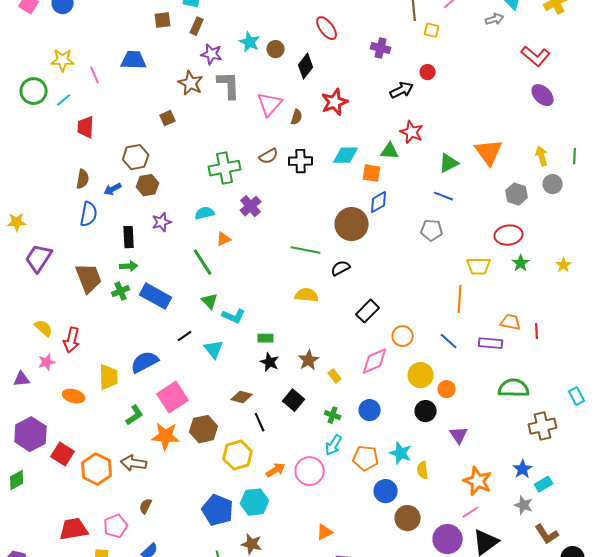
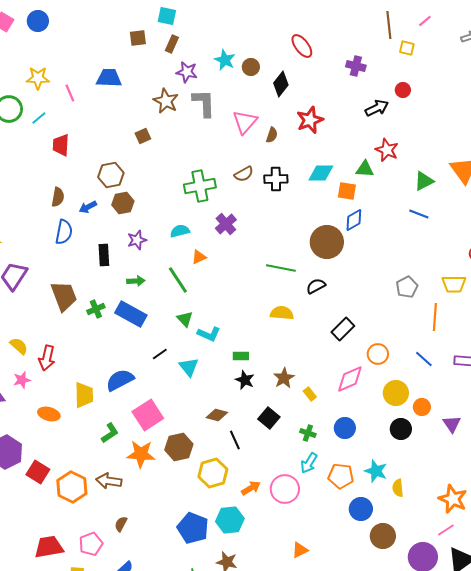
gray pentagon: (432, 230) -> (407, 287), moved, turned -30
green arrow: (129, 266) -> (136, 281), moved
purple triangle: (459, 435) -> (452, 424), moved

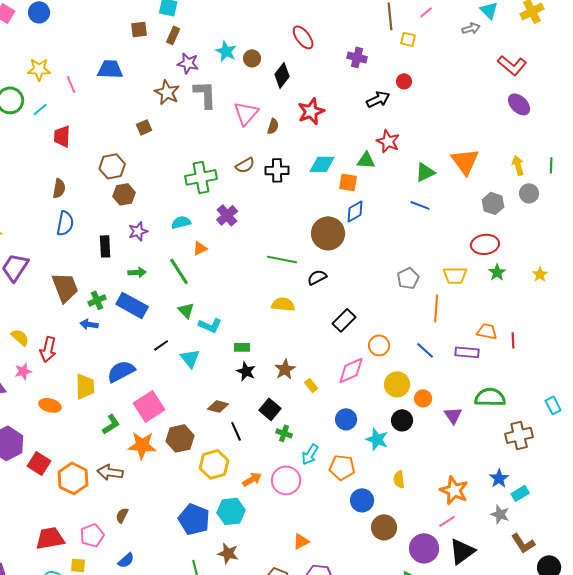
blue arrow: (88, 207) -> (89, 324), moved, turned 36
green cross: (308, 433) -> (284, 433), moved
cyan star: (376, 471) -> (377, 439), moved

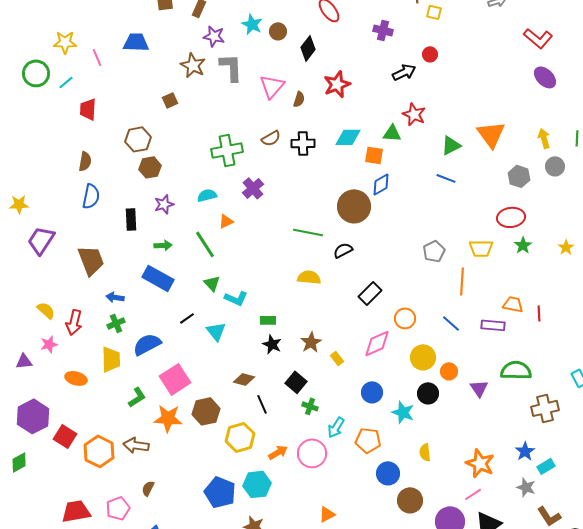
green cross: (97, 300) -> (116, 323), moved

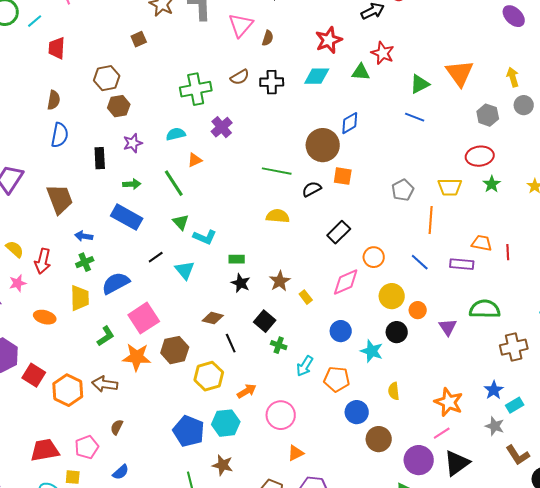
red star: (337, 84) -> (329, 40), moved
orange square: (374, 155) -> (343, 176), moved
pink circle: (312, 453) -> (281, 415), moved

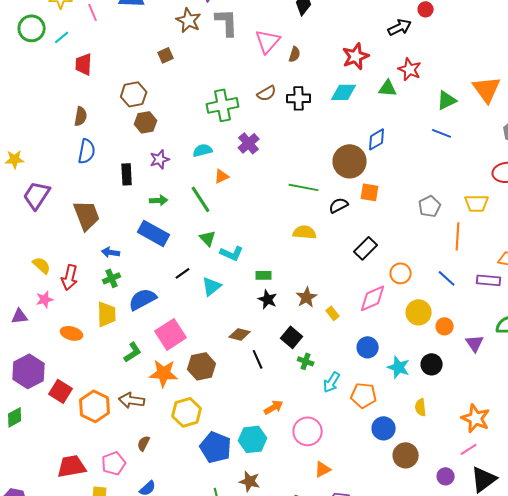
cyan triangle: (185, 270) -> (212, 286), turned 30
black circle: (397, 332) -> (432, 364), moved
yellow hexagon: (209, 376) -> (187, 412), moved
purple circle: (419, 460) -> (446, 476), size x0.6

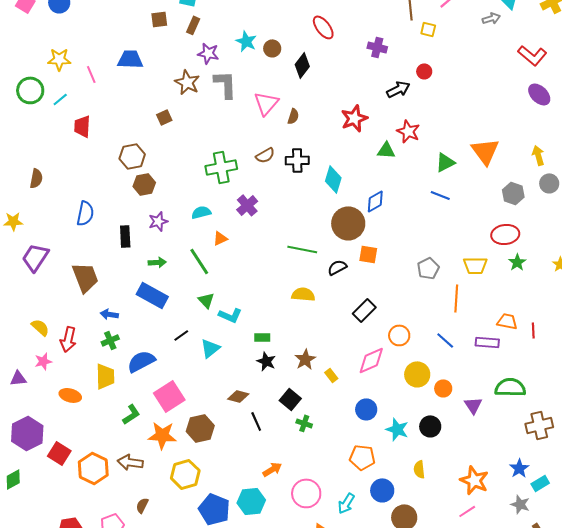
cyan diamond: (344, 92) -> (333, 179), moved, turned -72
brown semicircle: (81, 116) -> (36, 178), moved
cyan arrow: (332, 382) -> (346, 503), moved

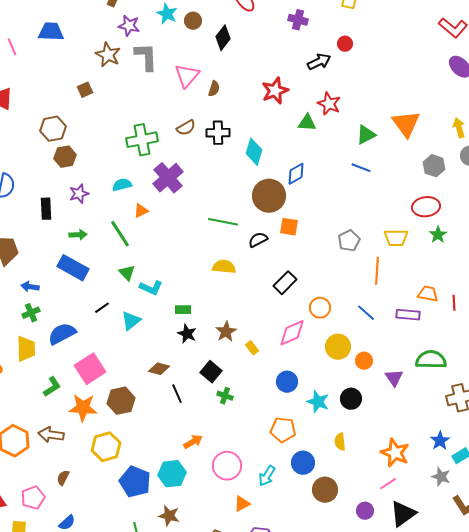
purple cross: (247, 205) -> (168, 178), size x1.4

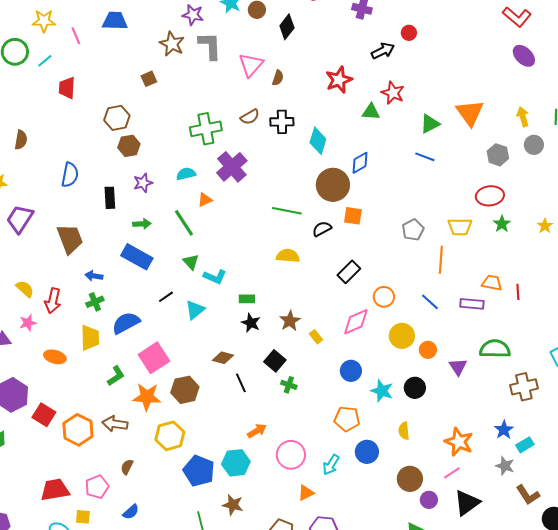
brown circle: (325, 490) -> (410, 479), moved

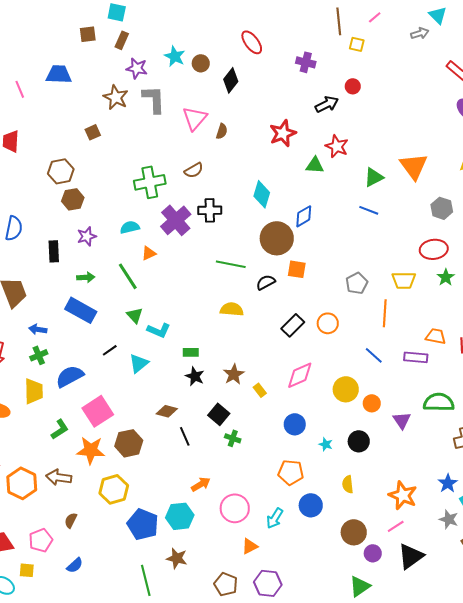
black cross: (282, 122) -> (210, 210), moved
orange circle: (384, 297) -> (328, 323), moved
cyan star: (382, 391) -> (326, 444), size x0.6

